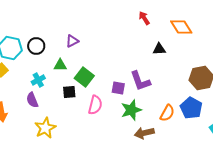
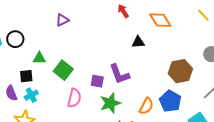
purple triangle: (72, 41) -> (62, 20), moved
cyan cross: (38, 80) -> (31, 95), moved
black square: (69, 92) -> (26, 76), moved

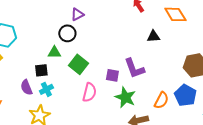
black circle: (15, 39) -> (67, 33), moved
green star: (110, 103) -> (125, 97), turned -30

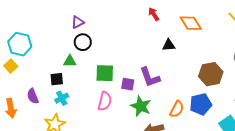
purple triangle: (77, 14) -> (78, 22), moved
green square: (78, 64) -> (105, 73), moved, turned -36
purple semicircle: (26, 87) -> (33, 96), moved
blue pentagon: (185, 95) -> (201, 104), turned 30

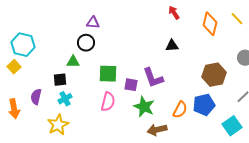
red arrow: (154, 14) -> (174, 13), moved
purple triangle: (78, 22) -> (93, 23), moved, turned 32
orange diamond: (191, 23) -> (210, 24), moved, turned 45
purple semicircle: (33, 96) -> (36, 97), turned 35

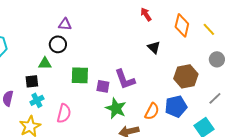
yellow line: (237, 19) -> (209, 29), moved
black triangle: (172, 46) -> (154, 47), moved, turned 48
pink semicircle: (108, 102) -> (64, 113), moved

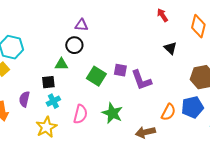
green square: (80, 75) -> (96, 76), turned 30
purple square: (103, 86) -> (120, 70), moved
green star: (116, 108) -> (112, 113), moved

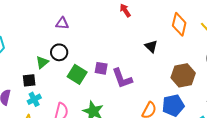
red arrow: (162, 15) -> (125, 10), moved
black circle: (74, 45) -> (59, 52), moved
green triangle: (61, 64) -> (42, 62), turned -40

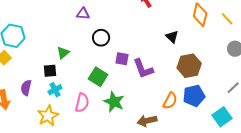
black circle: (59, 52) -> (101, 38), moved
green square: (77, 74) -> (98, 77), moved
brown hexagon: (183, 75) -> (189, 66), moved

